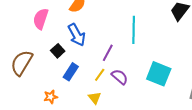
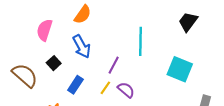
black square: (58, 51) -> (54, 63), moved
brown semicircle: (22, 63) -> (25, 75), turned 100
cyan square: (159, 74) -> (180, 69), moved

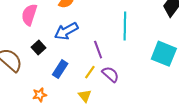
blue arrow: (82, 46) -> (66, 31), turned 90
purple line: (114, 65) -> (98, 50), turned -48

